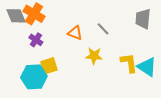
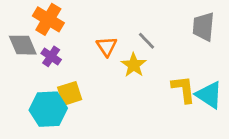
gray diamond: (16, 16) -> (23, 45), moved
orange triangle: (75, 33) -> (107, 46), turned 35
yellow star: (94, 56) -> (134, 65), moved, turned 30

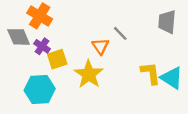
orange triangle: (107, 46) -> (100, 46), moved
yellow star: (134, 65) -> (89, 74), moved, size x1.4
yellow square: (70, 93) -> (57, 59), moved

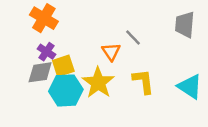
gray diamond: (19, 37) -> (40, 72), moved, turned -75
yellow L-shape: (151, 73) -> (143, 81), moved
cyan hexagon: (40, 90) -> (66, 90), moved

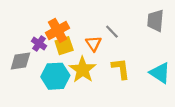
orange cross: (44, 18) -> (58, 30), moved, turned 30
yellow square: (63, 66) -> (64, 46), moved
gray diamond: (40, 72) -> (20, 61), moved

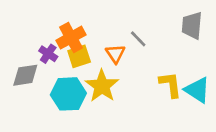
yellow L-shape: (121, 69) -> (170, 85), moved

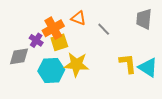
orange triangle: (115, 54) -> (78, 18), moved, turned -35
yellow star: (102, 86) -> (76, 64), turned -30

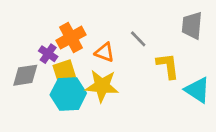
orange triangle: (78, 18) -> (105, 52), moved
yellow square: (59, 42) -> (64, 71), moved
yellow L-shape: (128, 63) -> (168, 66), moved

